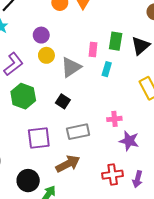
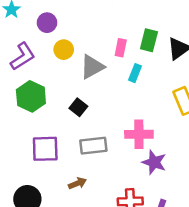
purple circle: (41, 35) -> (47, 23), moved
pink cross: (114, 119) -> (139, 134), size x1.5
brown arrow: (68, 164) -> (77, 183), size x0.6

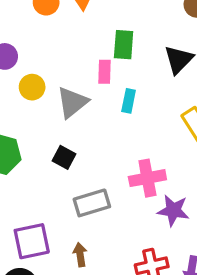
green rectangle: (149, 40) -> (124, 45), moved
purple square: (45, 149) -> (32, 241), moved
brown arrow: (77, 183) -> (80, 255), turned -66

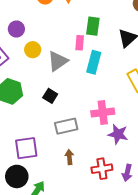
cyan rectangle: (129, 101) -> (94, 62), size x1.5
brown arrow: (80, 255) -> (69, 157), moved

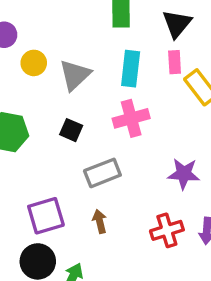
pink rectangle: (80, 43) -> (175, 62), moved
pink cross: (103, 112) -> (131, 118), moved
brown arrow: (69, 157) -> (100, 221), moved

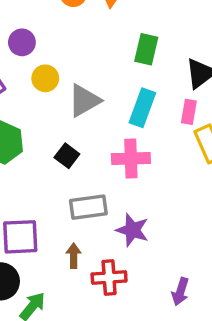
purple star: (184, 174) -> (132, 230), moved
red cross: (167, 230) -> (109, 277), moved

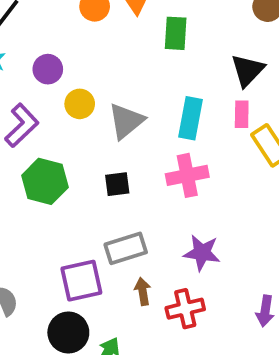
green rectangle: (146, 49) -> (176, 33), moved
black square: (67, 156) -> (117, 184), turned -35
gray rectangle: (88, 207) -> (126, 248), moved

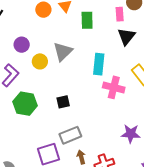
pink rectangle: (242, 114) -> (120, 14), moved
gray triangle: (126, 121) -> (63, 52), moved
pink cross: (187, 175) -> (114, 87), moved, turned 30
purple star: (202, 253) -> (131, 134), moved

